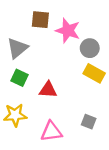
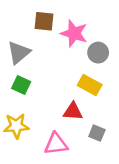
yellow rectangle: (94, 73) -> (90, 85), moved
red triangle: (48, 90) -> (73, 111), moved

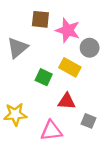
green square: (21, 85) -> (44, 77), moved
yellow rectangle: (90, 85) -> (70, 67), moved

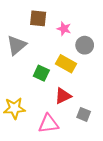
pink star: (68, 30) -> (64, 29), size x0.6
red triangle: (67, 101) -> (63, 96), turned -30

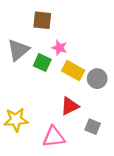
pink star: (64, 29) -> (59, 48), moved
gray circle: (85, 45) -> (97, 79), moved
green square: (41, 73) -> (42, 63), moved

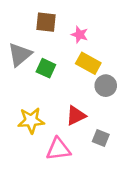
pink star: (59, 48) -> (80, 35), moved
yellow rectangle: (73, 71) -> (88, 63), moved
yellow star: (16, 120) -> (31, 120), moved

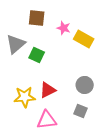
yellow rectangle: (88, 63) -> (84, 39), moved
gray circle: (106, 86) -> (85, 85), moved
red triangle: (76, 116) -> (48, 90), moved

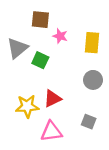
pink star: (64, 28) -> (60, 36), moved
yellow rectangle: (84, 39) -> (92, 43), turned 66
gray circle: (85, 85) -> (93, 80), moved

